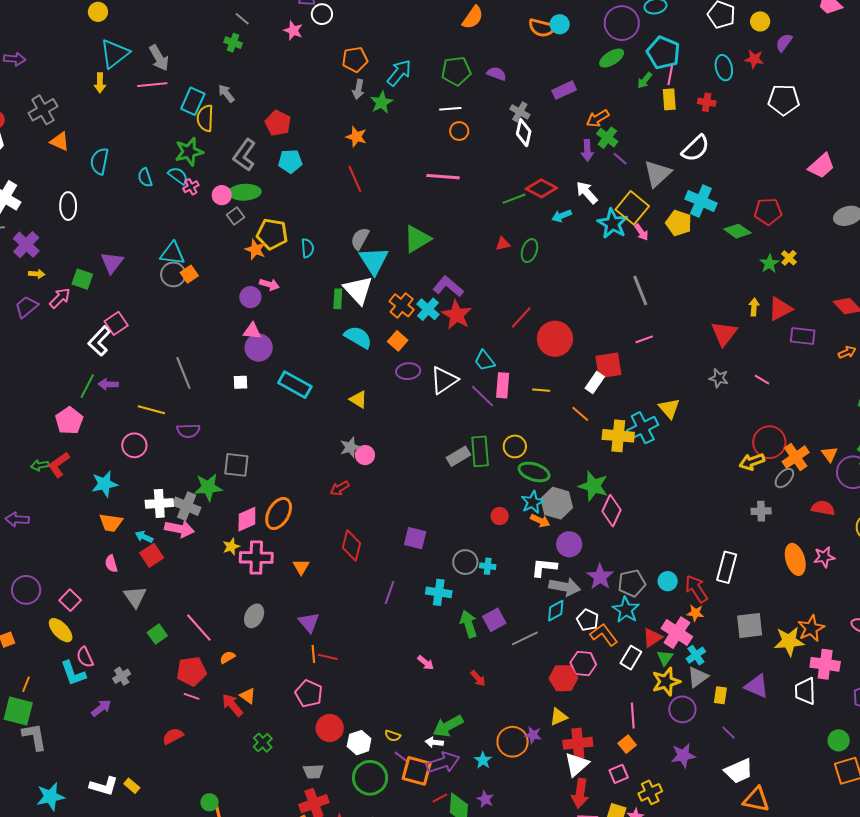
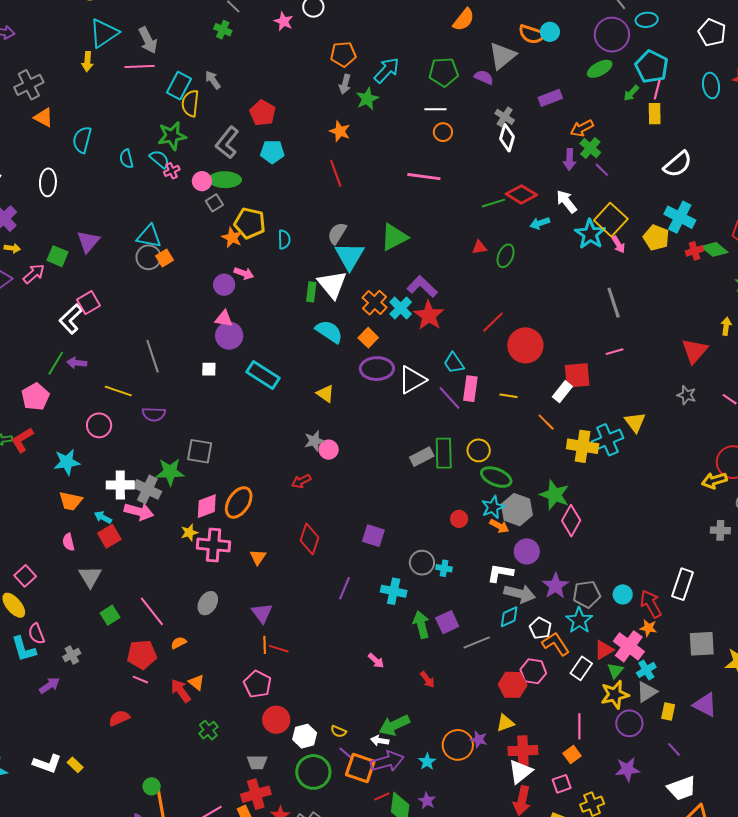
red cross: (707, 102) -> (695, 251), moved, turned -30
gray triangle: (657, 174) -> (502, 56), moved
purple ellipse: (408, 371) -> (377, 369), size x1.4

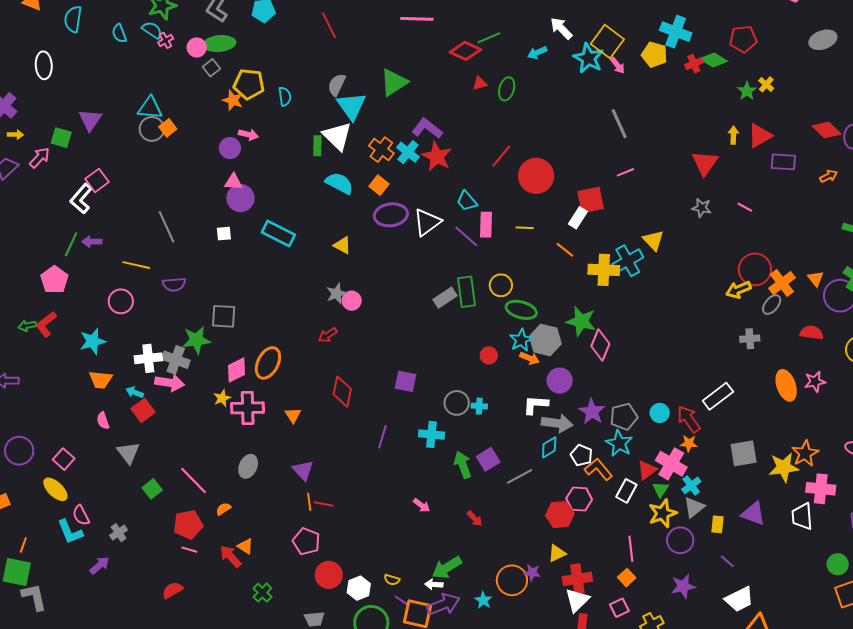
red diamond: (521, 194) -> (465, 51), moved
white rectangle: (682, 584) -> (718, 396), turned 40

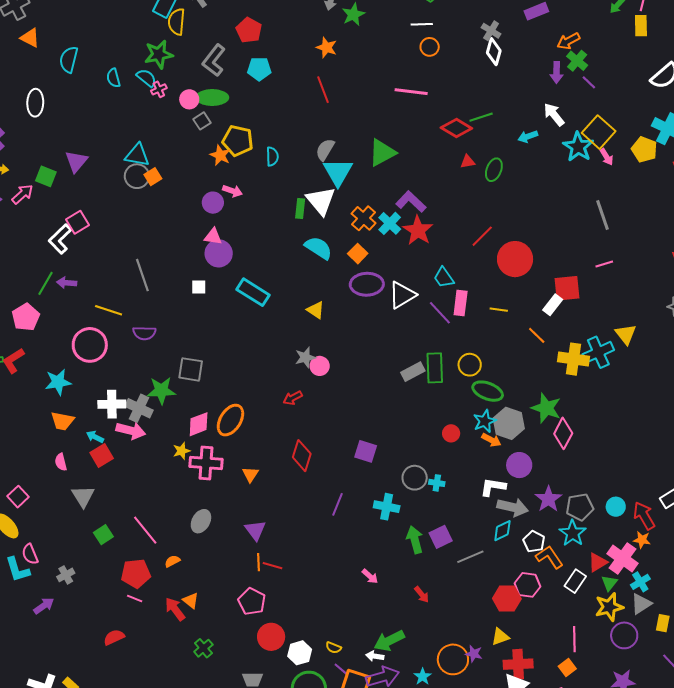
pink circle: (121, 301) -> (90, 345), size x1.4

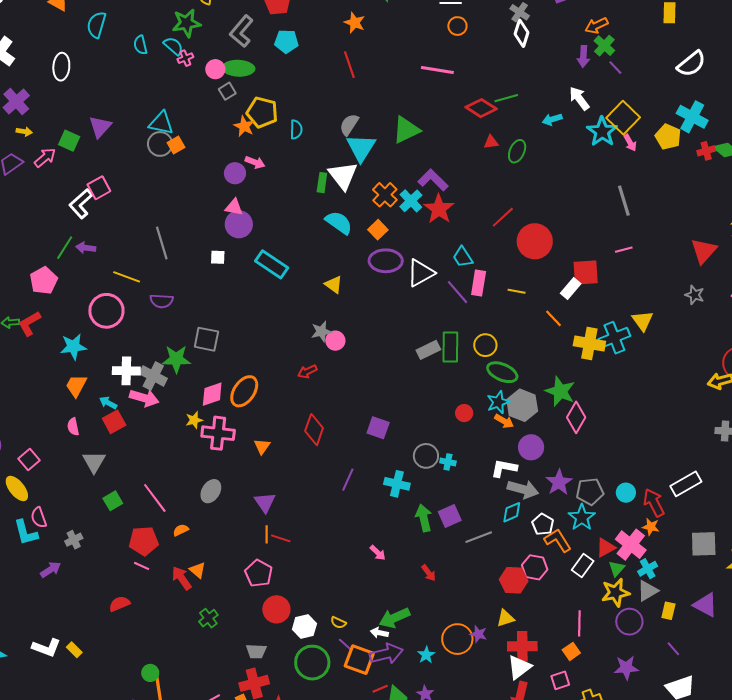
orange trapezoid: (62, 421) -> (76, 386), turned 105

